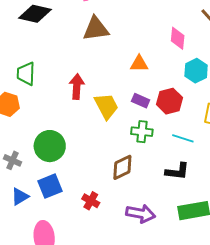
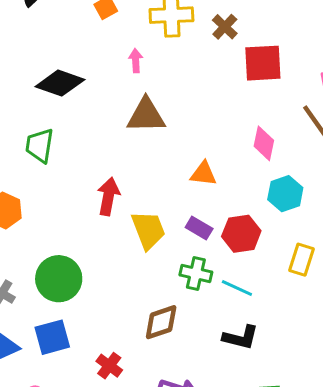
green trapezoid: (26, 74) -> (40, 146), moved
cyan line: (183, 138) -> (237, 288), moved

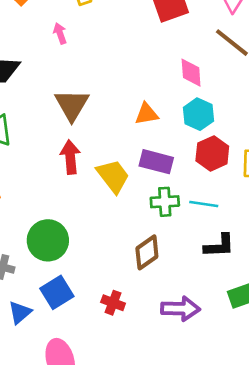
brown triangle: (146, 115) -> (72, 105), moved, turned -42
cyan hexagon: (285, 194) -> (199, 114), moved
purple rectangle: (199, 228) -> (156, 162), size x1.4
red hexagon: (241, 234) -> (212, 153), moved

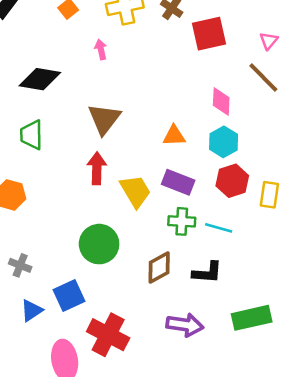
green circle: (48, 240) -> (99, 244), moved
black L-shape: (219, 246) -> (207, 272), moved
red cross: (113, 303) -> (108, 335), moved, size x1.8

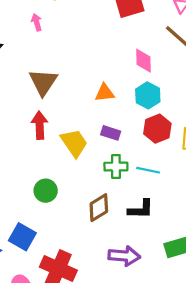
purple rectangle: (178, 182) -> (111, 133), size x0.7
green circle: (99, 244) -> (46, 191), size x0.7
blue square: (69, 295) -> (22, 237), turned -32

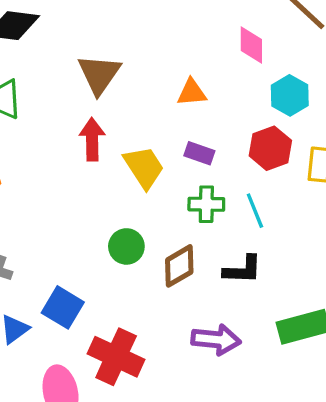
cyan hexagon: (148, 95) -> (290, 95), moved
cyan line: (148, 170) -> (255, 211), turned 55
green circle: (46, 191) -> (126, 246), moved

